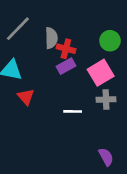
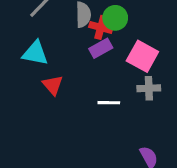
green circle: (110, 41) -> (115, 18), moved
pink square: (101, 73) -> (142, 56), turned -30

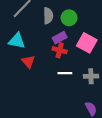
red cross: (101, 27) -> (60, 50), moved
gray cross: (149, 88) -> (91, 76), moved

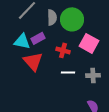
green circle: (69, 18) -> (72, 19), size x1.5
purple rectangle: (60, 38) -> (38, 38), moved
red triangle: (28, 62) -> (33, 61), size x1.5

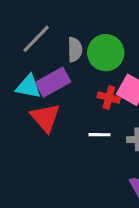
purple rectangle: (38, 38) -> (53, 82), size x1.5
red cross: (63, 50) -> (109, 98), moved

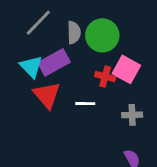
cyan triangle: (28, 87) -> (31, 67), turned 35
white line: (100, 135) -> (85, 104), moved

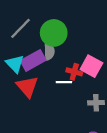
gray semicircle: (74, 33) -> (49, 51), moved
green circle: (102, 35) -> (54, 33), moved
white line: (85, 104) -> (64, 82), moved

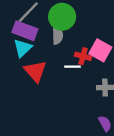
purple rectangle: (33, 60) -> (25, 31), moved, turned 50
cyan triangle: (15, 64) -> (23, 48), turned 30

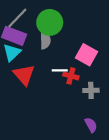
red cross: (83, 56) -> (71, 76), moved

